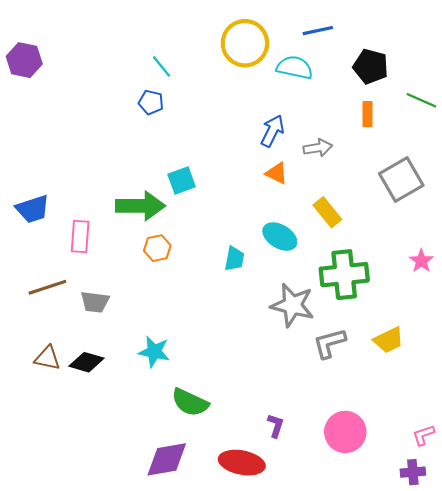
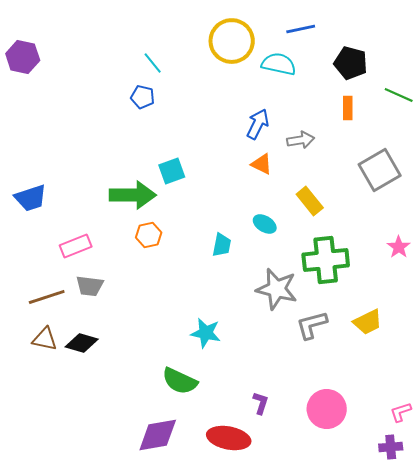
pink rectangle: (80, 237) -> (76, 246), moved, turned 64
cyan ellipse: (280, 237) -> (265, 224), size x0.7
brown line: (47, 287) -> (47, 297), moved
cyan star: (154, 352) -> (206, 333), moved

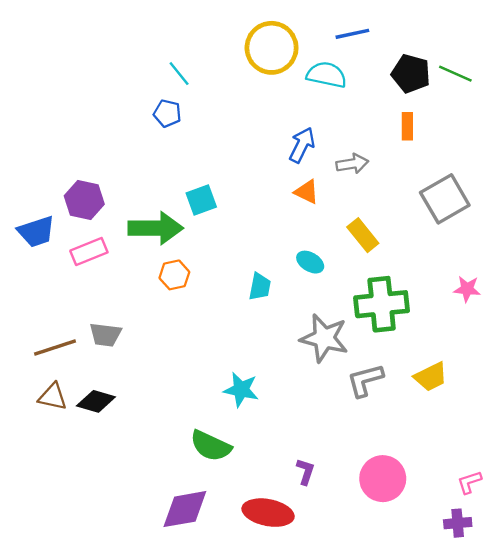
purple hexagon: (23, 57) -> (84, 200), moved
green line: (399, 95) -> (455, 74), moved
pink rectangle: (76, 246) -> (89, 252), moved
pink star: (399, 247) -> (467, 289), turned -30

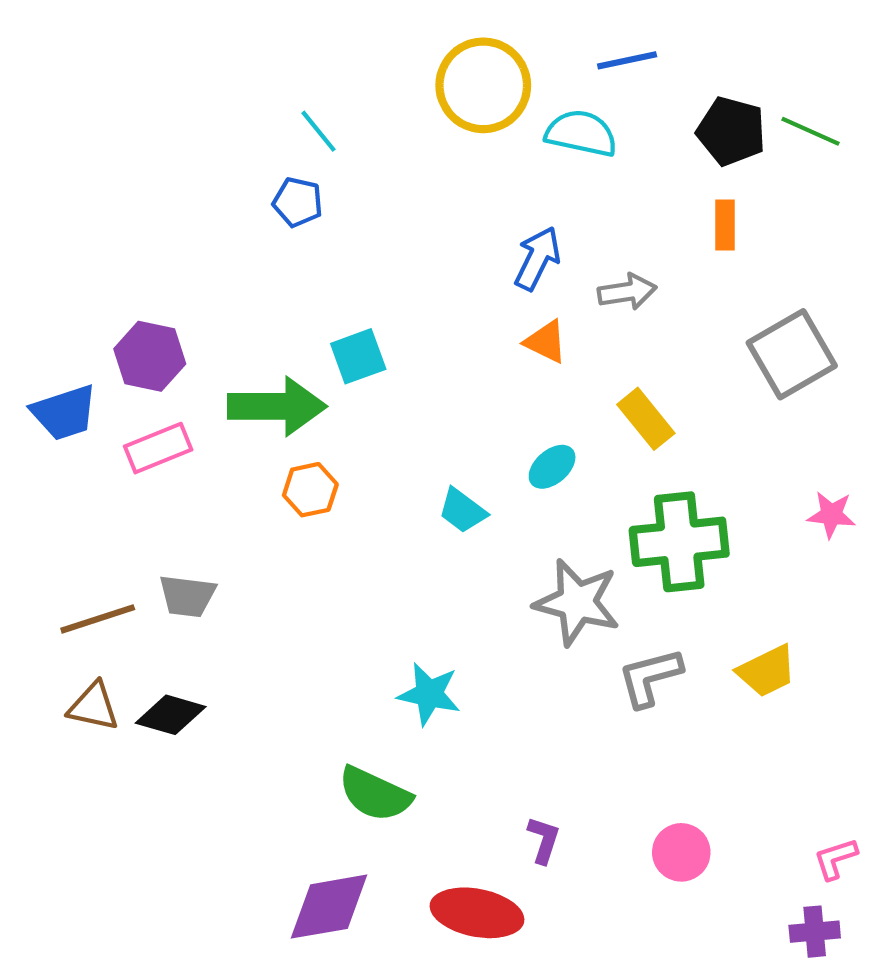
cyan ellipse: (310, 262) -> (552, 467), turned -72
cyan trapezoid: (260, 287) -> (462, 511), turned 116
pink circle: (383, 479) -> (681, 852), size x0.7

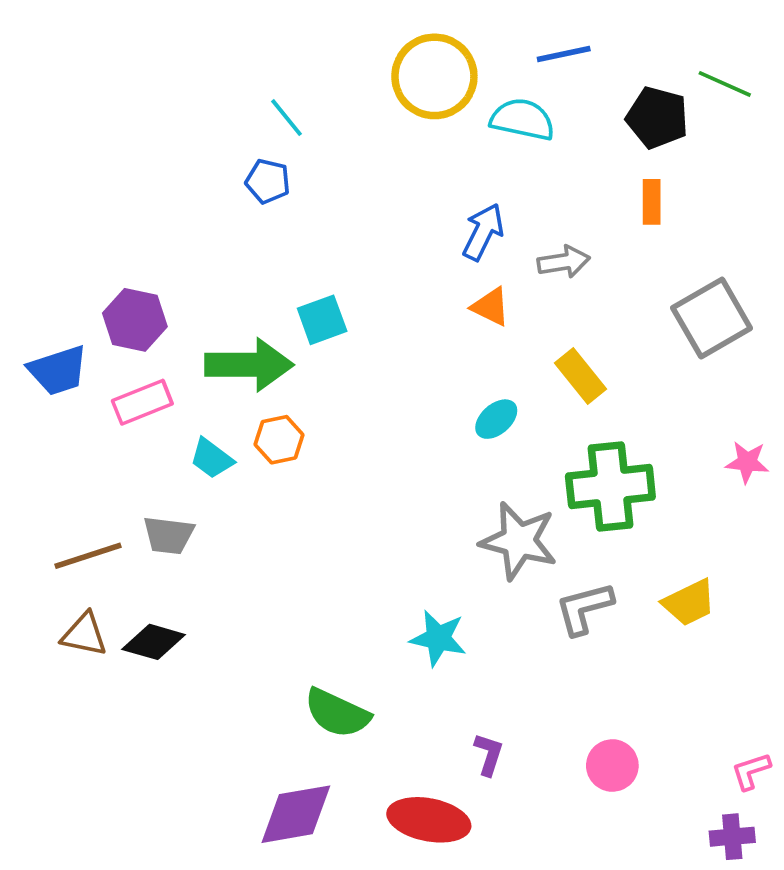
green line: (810, 131) -> (725, 84), moved
cyan trapezoid: (462, 511) -> (212, 458), moved
cyan star: (429, 694) -> (438, 638), moved

